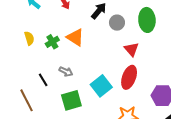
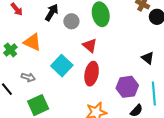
cyan square: (101, 86) -> (62, 66), moved

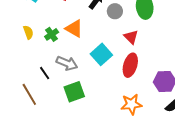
gray arrow: (28, 77) -> (67, 63), size x1.5

